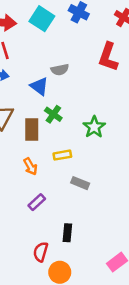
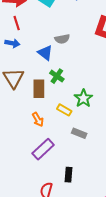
green star: (94, 127) -> (83, 98), moved
yellow rectangle: (62, 155) -> (64, 110), turned 40
purple rectangle: (37, 202) -> (43, 149), size x1.5

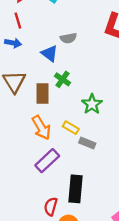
yellow rectangle: (64, 110) -> (71, 128), moved
orange arrow: (38, 119) -> (41, 128), size x1.5
black rectangle: (69, 175) -> (75, 189), size x1.6

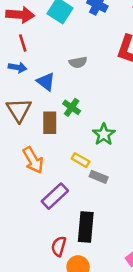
blue triangle: (50, 53) -> (46, 82), moved
orange arrow: (41, 128) -> (33, 160), moved

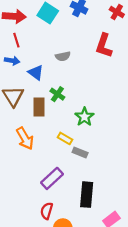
purple rectangle: (55, 196) -> (52, 178), moved
black rectangle: (86, 227) -> (87, 195), moved

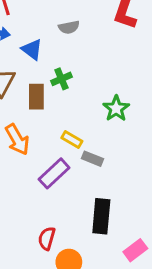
green cross: (57, 94) -> (61, 79), turned 32
green star: (84, 117) -> (116, 108), moved
purple rectangle: (52, 178) -> (54, 173), moved

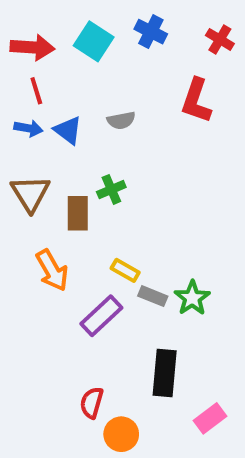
blue triangle: (32, 49) -> (68, 130), moved
green star: (116, 108) -> (192, 298), moved

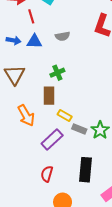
red line: (36, 91) -> (31, 16), moved
blue triangle: (68, 130) -> (34, 41), turned -35
brown rectangle: (78, 213) -> (49, 96), moved
red semicircle: (92, 403) -> (47, 174), moved

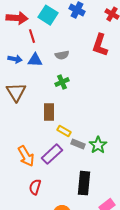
green cross: (57, 73) -> (62, 82), moved
orange arrow: (26, 115) -> (26, 156), moved
red semicircle: (47, 174) -> (35, 187), moved

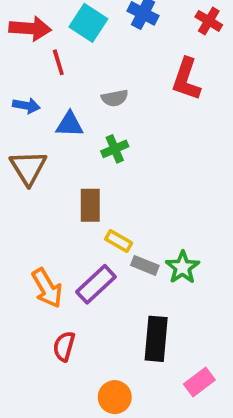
blue triangle: (35, 60) -> (70, 124), moved

